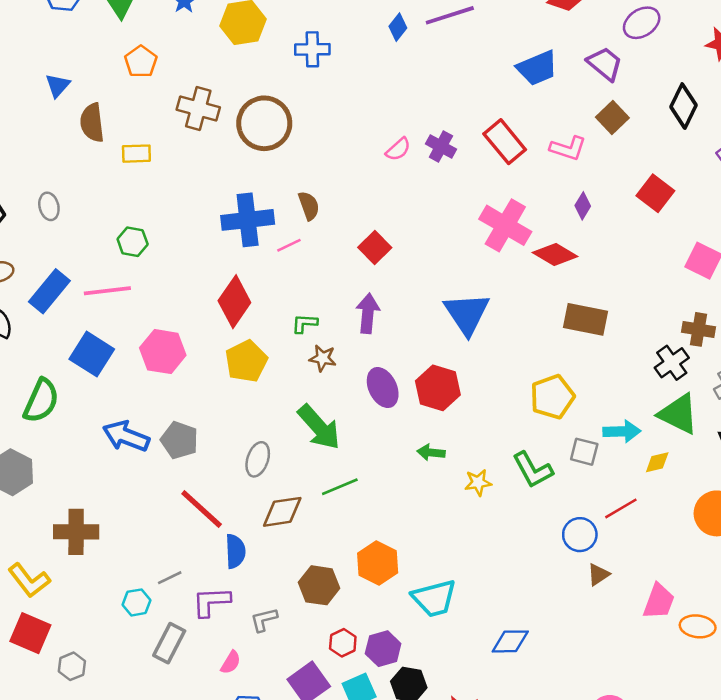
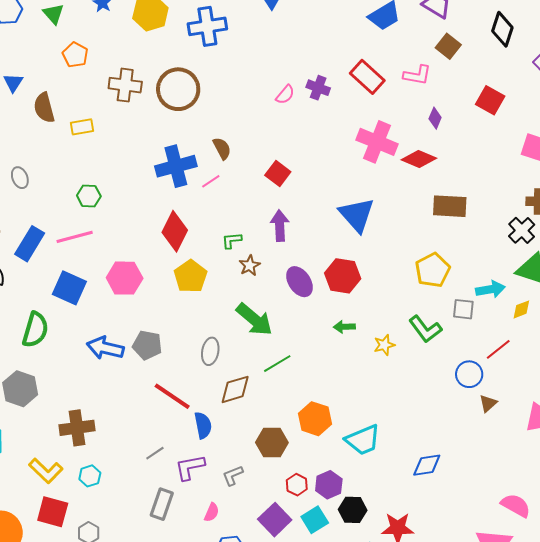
blue cross: (312, 49) -> (207, 26), size x1.4
brown star: (323, 358) -> (250, 265), turned -30
cyan hexagon: (137, 602) -> (90, 476), moved

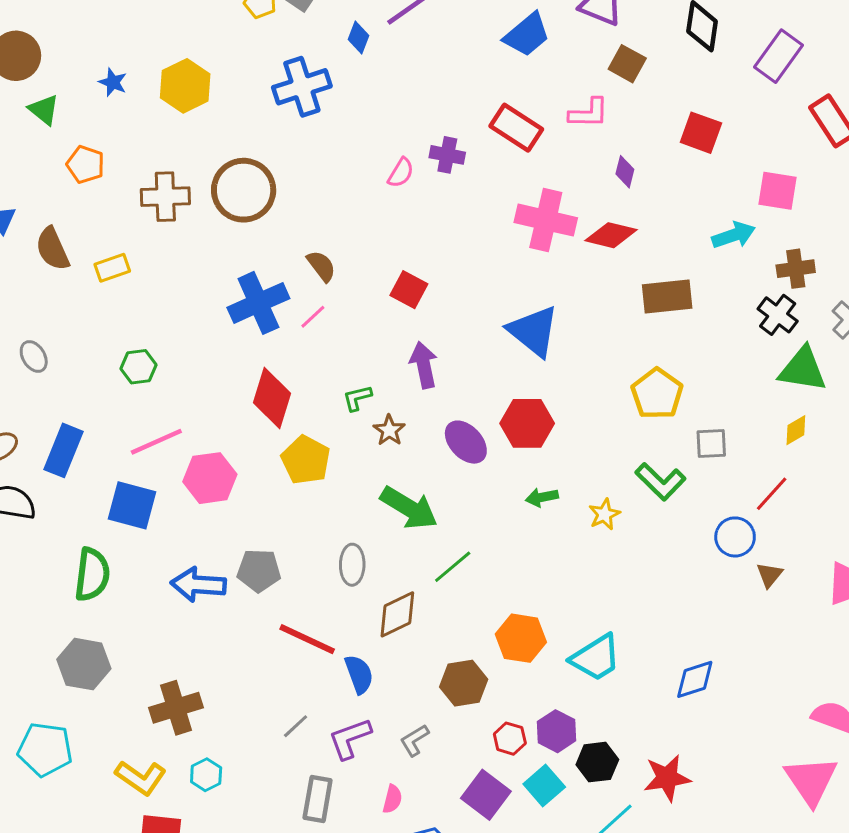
blue cross: (207, 26) -> (302, 87), moved
pink line: (75, 237) -> (156, 442), moved
cyan arrow: (490, 289) -> (734, 235), moved

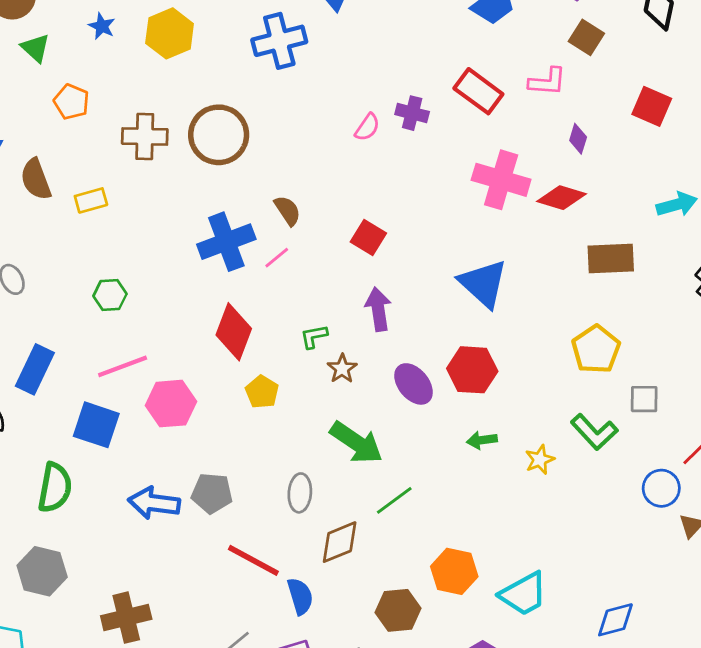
yellow pentagon: (306, 460) -> (262, 392), size x0.7

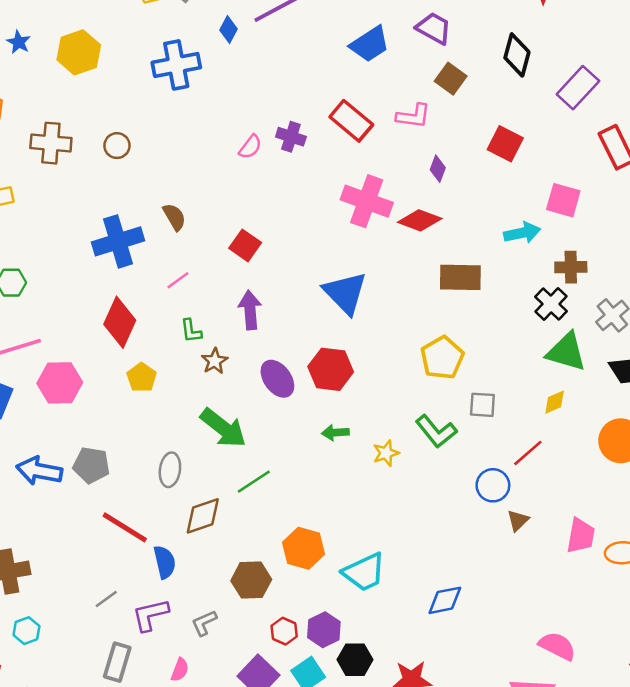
brown circle: (219, 135) -> (117, 146), size x0.5
pink line: (277, 258) -> (178, 280), moved
green L-shape: (314, 336) -> (191, 331), turned -90

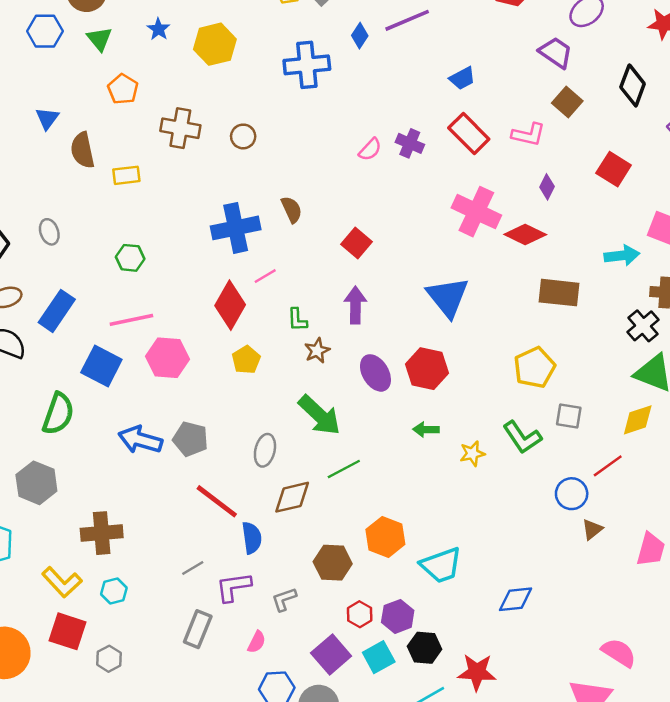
blue trapezoid: (370, 44) -> (462, 78), moved, size x0.7
pink line: (178, 280) -> (265, 276), moved
yellow diamond: (555, 402) -> (638, 420), size x1.4

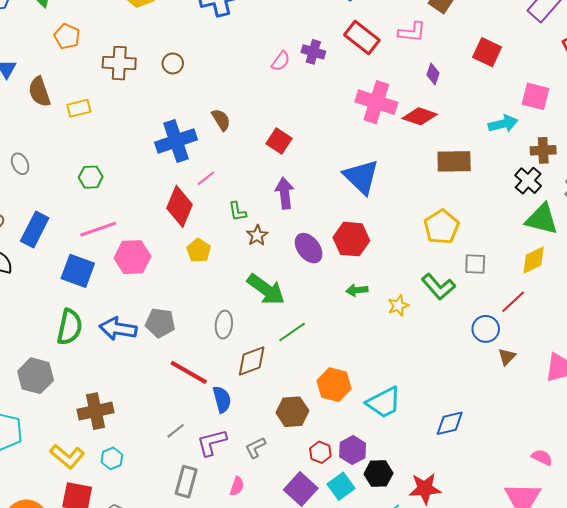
green semicircle: (58, 414) -> (70, 327), moved
pink semicircle: (619, 653) -> (542, 457), size x0.7

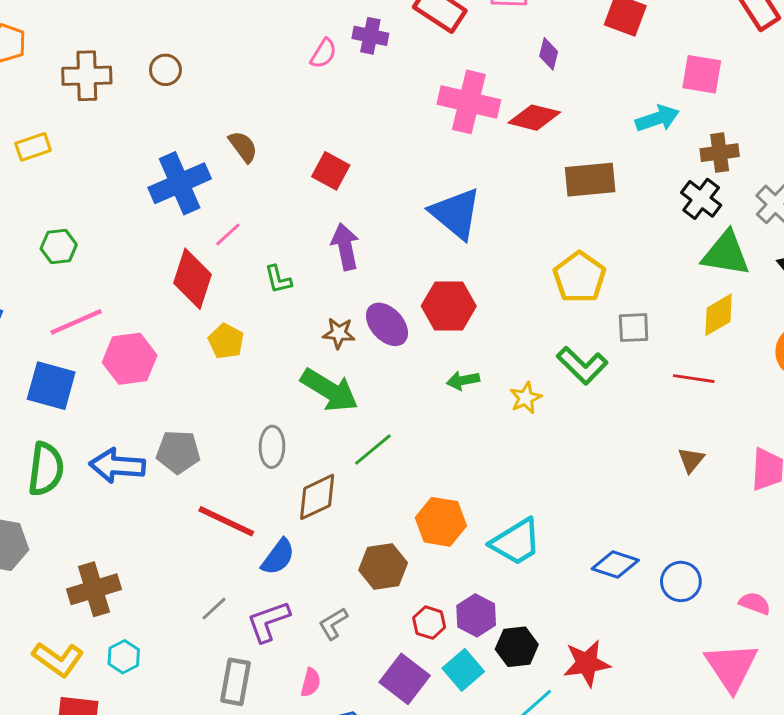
brown star: (257, 235) -> (339, 333), moved, turned -30
red line: (513, 302) -> (694, 379), turned 56
blue circle: (486, 329) -> (681, 581), moved
blue semicircle: (222, 399) -> (278, 557), turned 56
blue diamond: (450, 423) -> (615, 564), turned 36

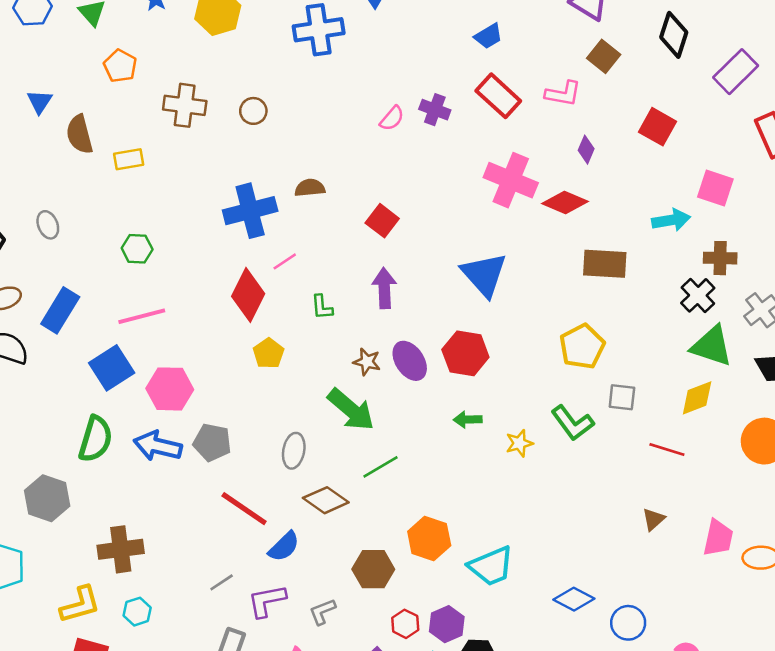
brown semicircle: (243, 147) -> (310, 188), turned -68
pink hexagon: (130, 359) -> (170, 389), moved
blue square: (51, 386) -> (112, 368), turned 33
brown diamond: (317, 497) -> (326, 500), turned 51
yellow L-shape: (58, 659) -> (80, 605), turned -60

